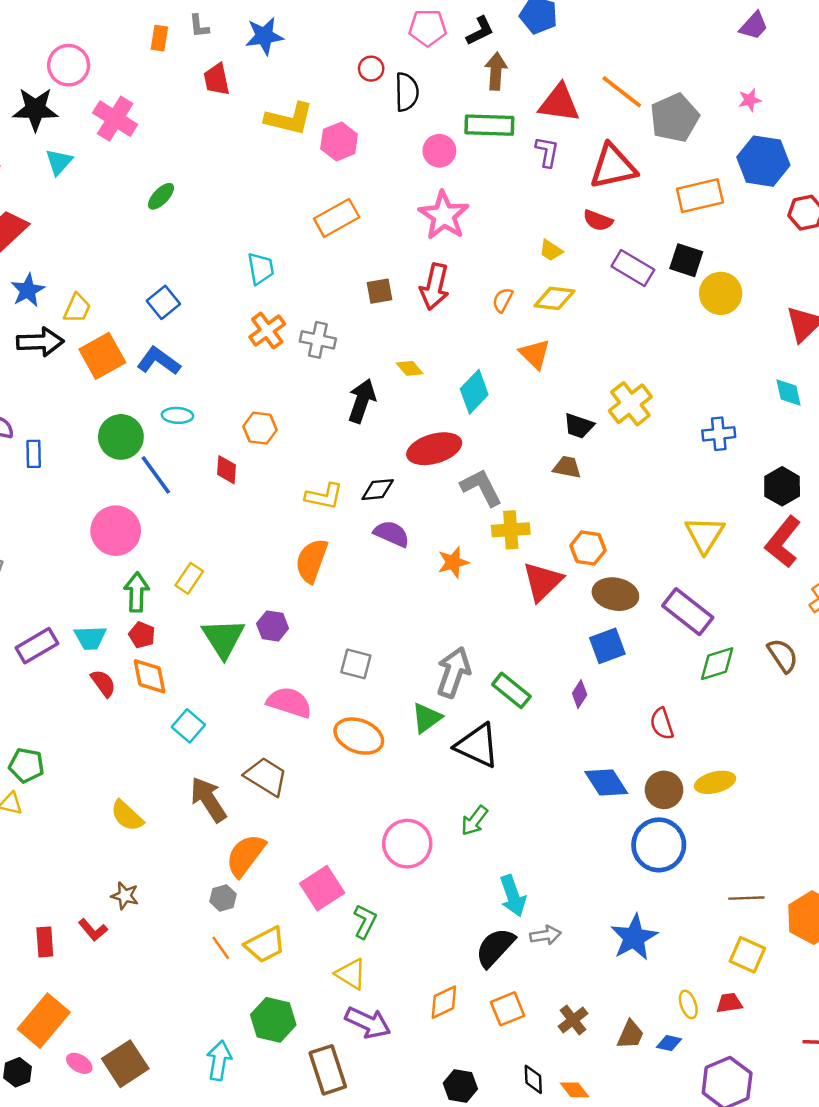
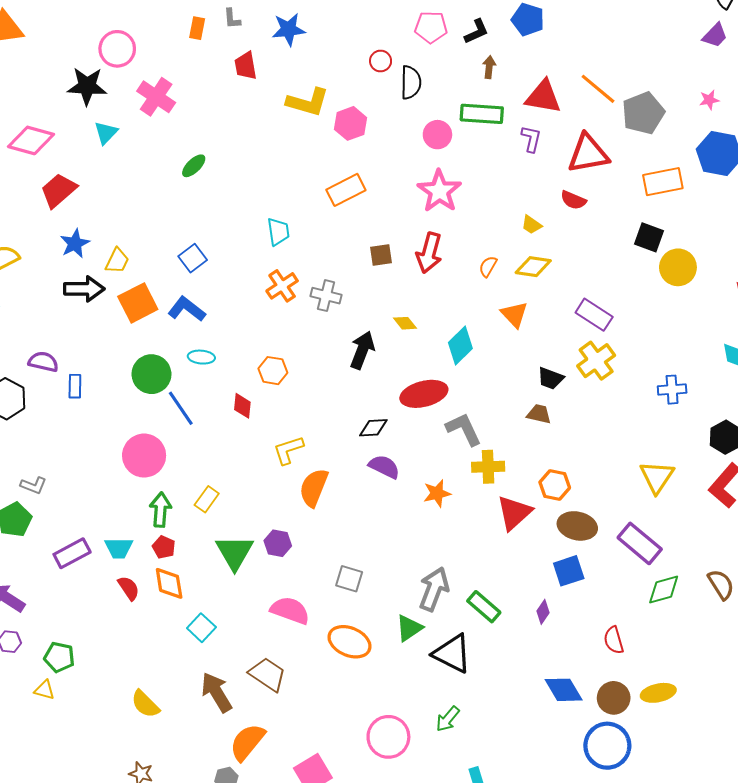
brown arrow: (496, 71) -> (489, 67), size x0.7
purple rectangle: (633, 268) -> (594, 315), moved
yellow L-shape: (324, 496) -> (288, 450), moved, turned 148

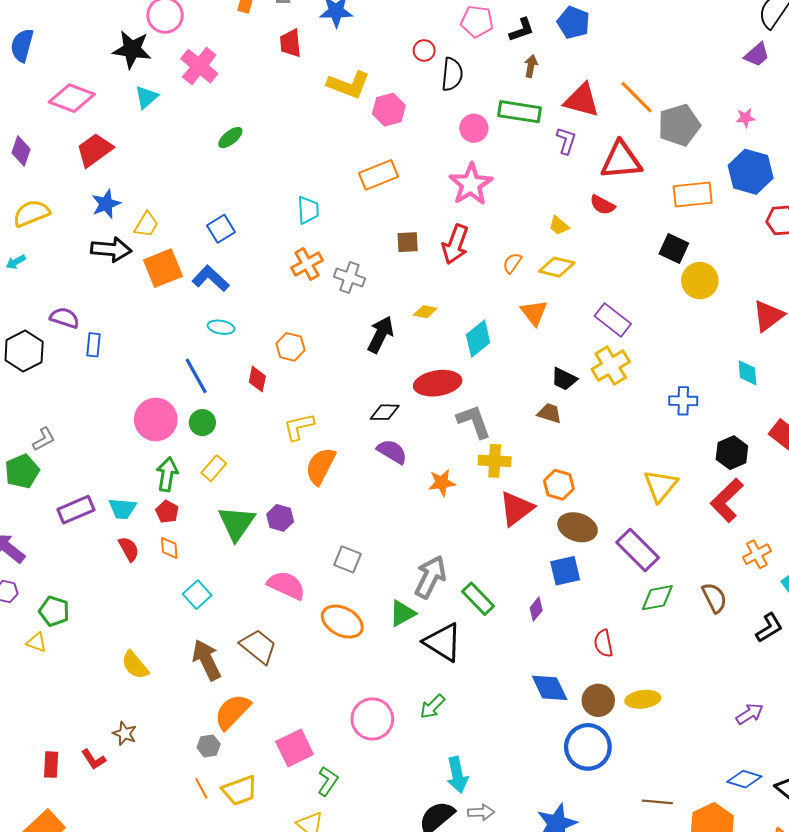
yellow diamond: (405, 323) -> (425, 312), turned -45
green circle: (151, 374) -> (202, 423), moved, size x0.7
gray L-shape: (33, 485) -> (44, 439), turned -55
orange diamond: (169, 583) -> (169, 548), size x0.7

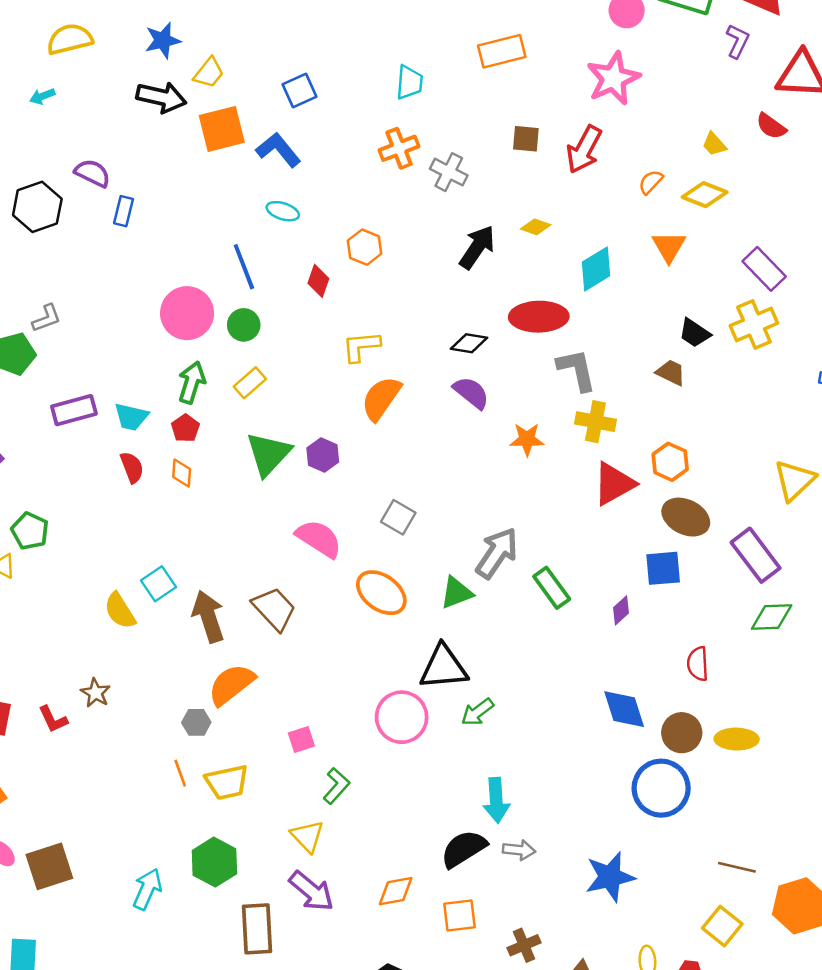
cyan square: (197, 595) -> (159, 584), moved
black triangle: (443, 642) -> (443, 667), moved, turned -45
pink square: (295, 748) -> (301, 740), size x0.6

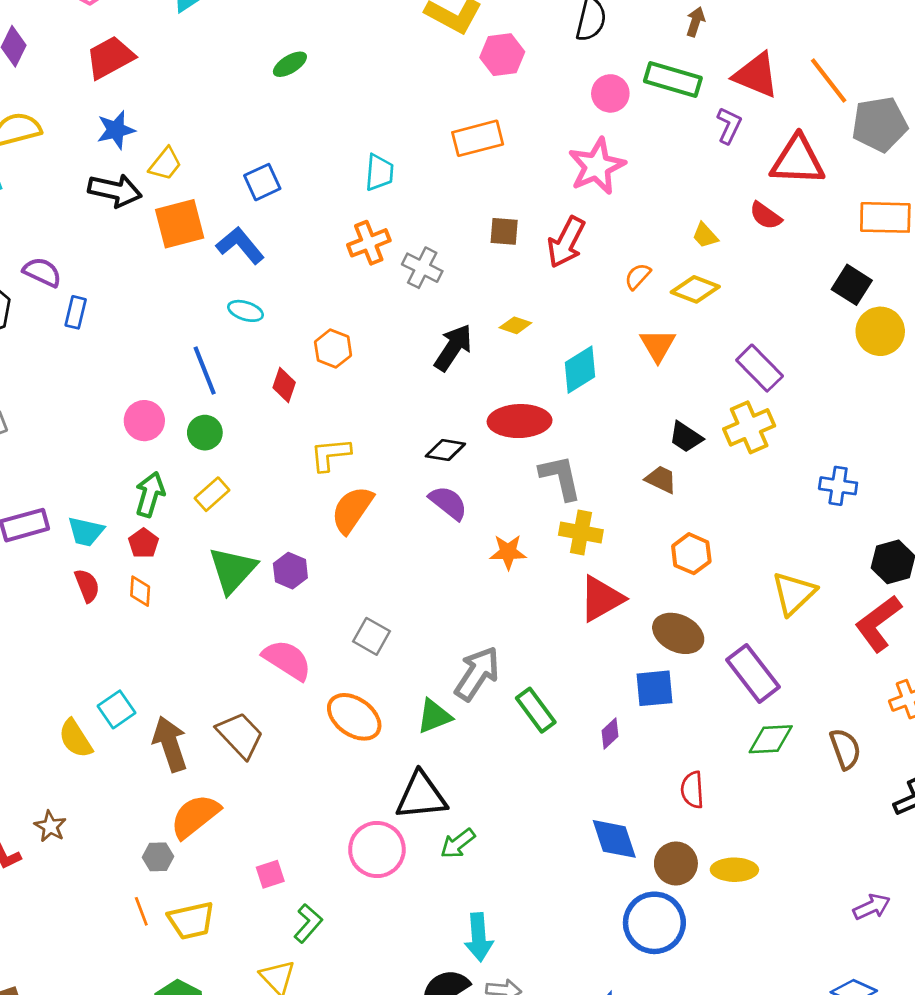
pink circle: (187, 313) -> (144, 421), size x0.7
orange hexagon: (670, 462) -> (691, 554), moved

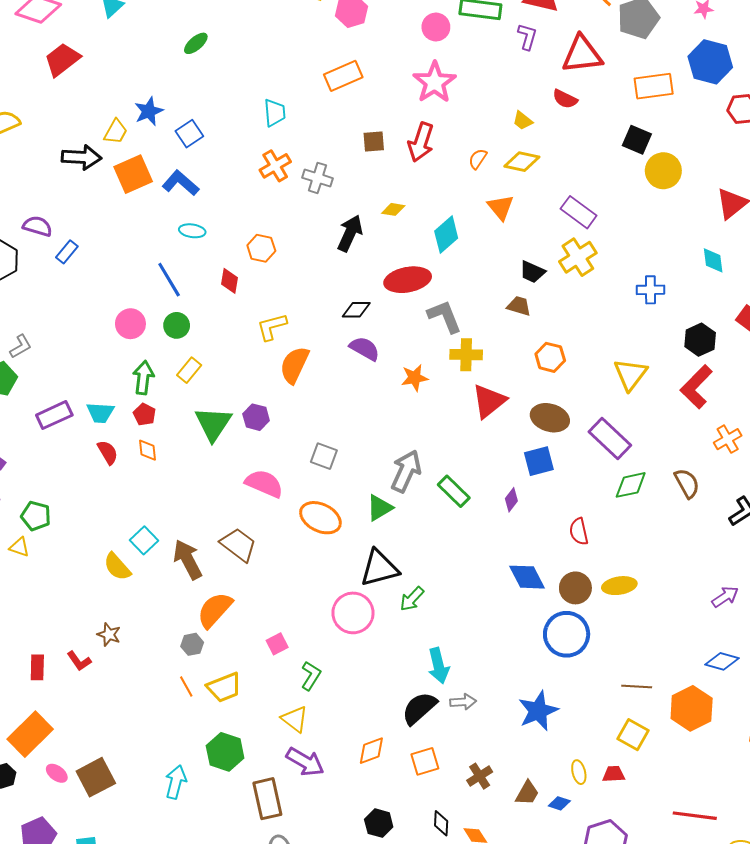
blue star: (116, 130) -> (149, 111), moved
blue rectangle: (76, 312) -> (67, 252), turned 35

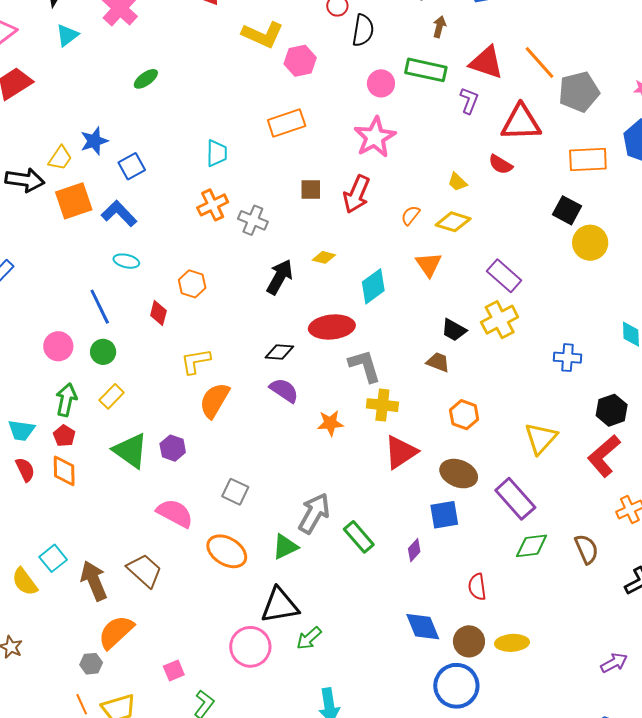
green triangle: (213, 424) -> (130, 451), turned -33
orange diamond: (148, 450) -> (64, 471), size x1.4

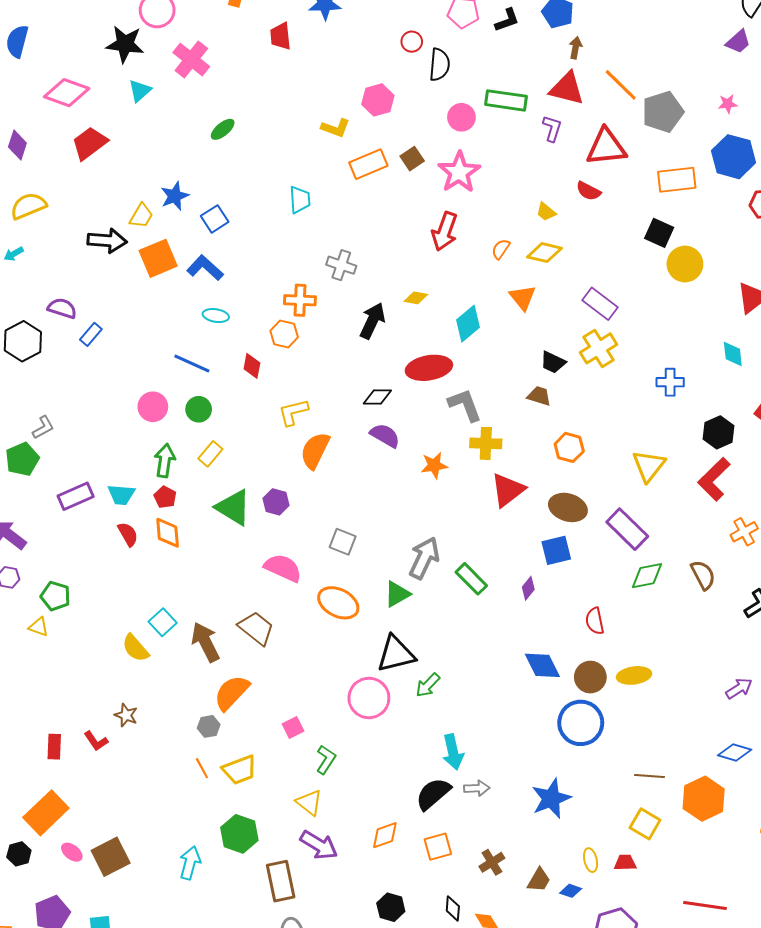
brown arrow: (439, 27) -> (576, 48), moved
yellow L-shape: (263, 35) -> (336, 128), moved, size x0.7
brown square: (311, 190) -> (412, 159), moved, turned -30
orange cross: (213, 205) -> (300, 300), moved, turned 32
blue line: (100, 307) -> (192, 364), turned -36

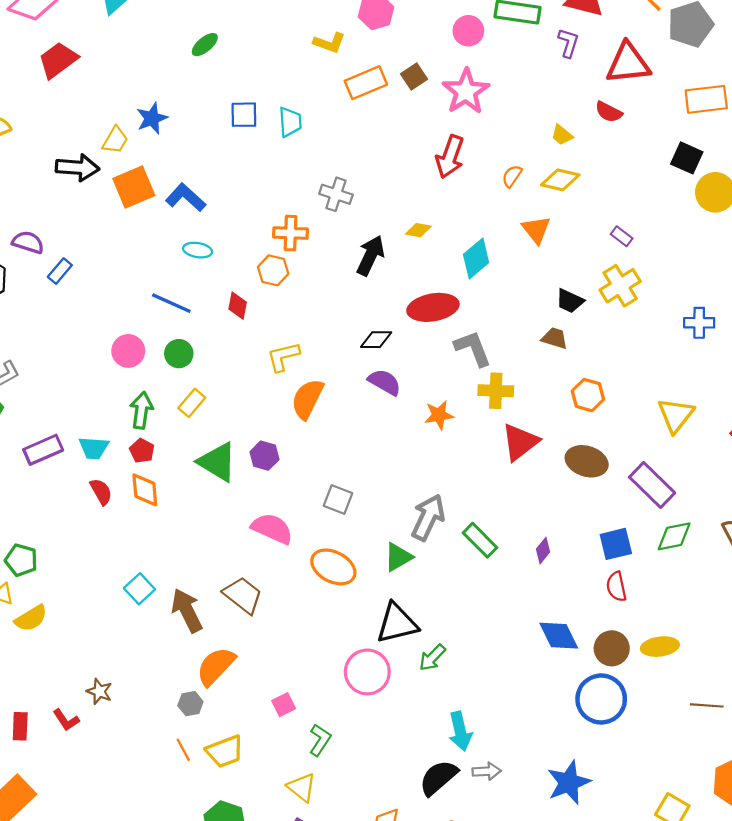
blue square: (215, 219) -> (244, 115), moved, turned 32
purple rectangle: (600, 304) -> (622, 236), size x0.6
blue square: (556, 550) -> (616, 544), moved
yellow semicircle: (135, 648) -> (31, 618), moved, turned -80
brown line: (650, 776) -> (707, 705), moved

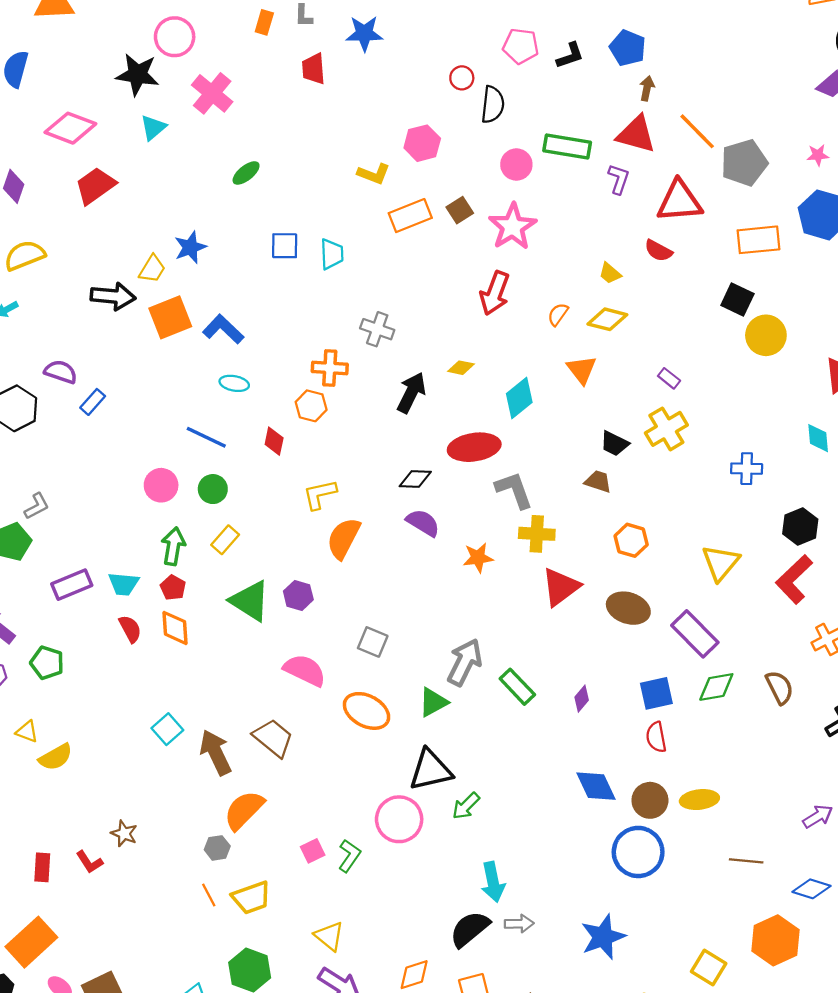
green pentagon: (21, 560) -> (47, 663), moved
green L-shape: (320, 740) -> (349, 856), moved

